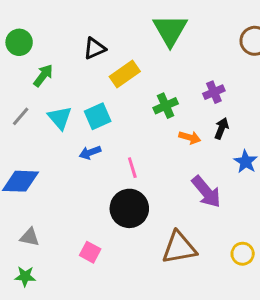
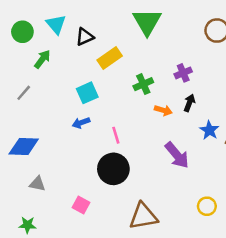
cyan triangle: (60, 118) -> (56, 24), moved
gray triangle: (30, 237) -> (37, 184), moved
brown triangle: (179, 248) -> (143, 216), moved

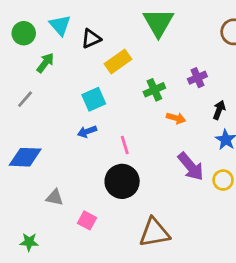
black arrow: (189, 103) -> (219, 110), moved
gray triangle: (37, 184) -> (55, 198), moved
yellow circle: (207, 206) -> (223, 180), moved

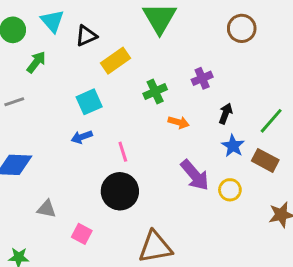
gray line: (25, 99) -> (14, 102), turned 30

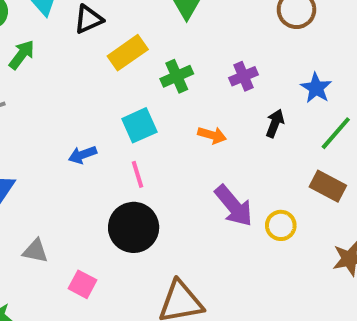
green cross: (155, 91) -> (177, 76), moved
cyan square: (89, 102) -> (139, 125), moved
blue star: (233, 146) -> (316, 88), moved

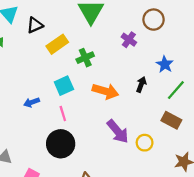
purple cross: (243, 76) -> (129, 40), moved, turned -32
orange arrow: (212, 135) -> (105, 91), size x1.6

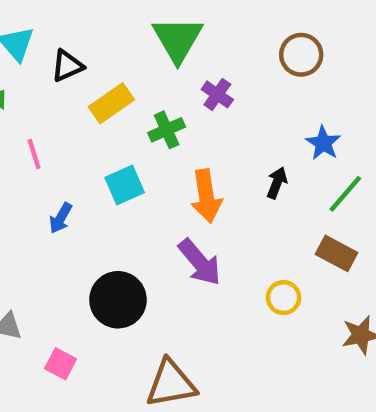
purple cross: (129, 40) -> (217, 94), moved
orange arrow: (105, 91) -> (206, 196), turned 65
blue arrow: (32, 102) -> (61, 218), turned -40
pink line: (63, 114) -> (34, 154), moved
purple arrow: (118, 131) -> (200, 262), moved

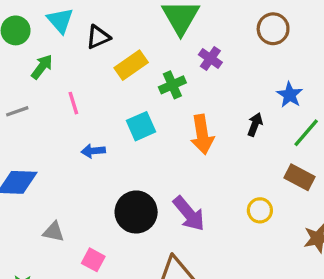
blue arrow: (61, 218) -> (93, 151), turned 55
purple arrow: (200, 262) -> (189, 214), moved

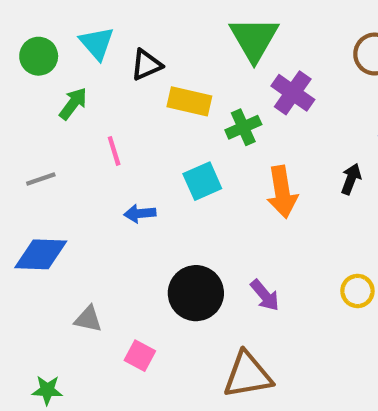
purple cross: (210, 58) -> (293, 93), size x1.4
yellow rectangle: (131, 65) -> (189, 101), turned 48
gray line: (17, 111) -> (41, 179), moved
purple arrow: (189, 214) -> (265, 295), size x0.7

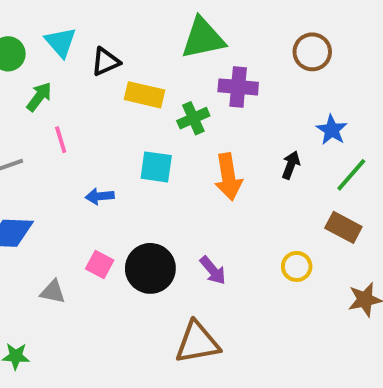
green triangle: (254, 39) -> (203, 38), turned 48
purple cross: (293, 93) -> (238, 87), turned -30
pink line: (114, 151) -> (61, 140), moved
cyan square: (202, 181) -> (156, 167), turned 32
pink square: (140, 356) -> (100, 264), moved

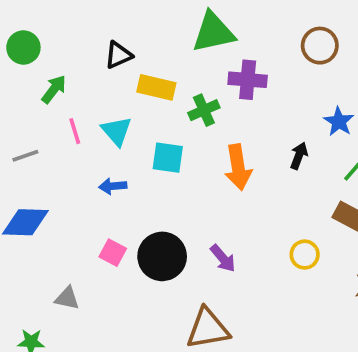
cyan triangle: (61, 42) -> (117, 131), moved
gray triangle: (53, 292) -> (67, 298), moved

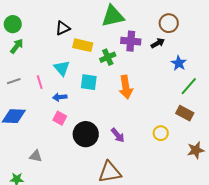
green arrow: (54, 89) -> (17, 46), moved
pink line: (75, 131) -> (40, 82), moved
black arrow: (299, 156) -> (158, 43), moved, turned 40
pink square: (113, 253) -> (60, 118), moved

